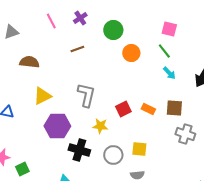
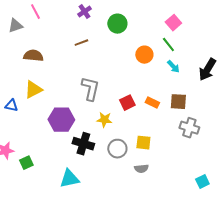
pink line: (51, 21) -> (35, 12), moved
pink square: (169, 29) -> (173, 23), turned 35
orange circle: (131, 53) -> (144, 55), moved
yellow triangle: (42, 96) -> (33, 90), moved

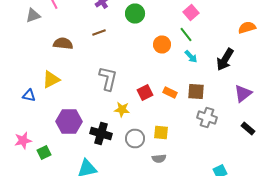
brown semicircle: (33, 56) -> (63, 44), moved
purple hexagon: (61, 120) -> (69, 122), moved

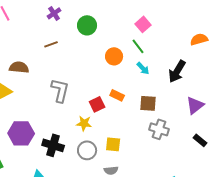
brown semicircle: (63, 44) -> (19, 67), moved
orange rectangle: (170, 92) -> (117, 95), moved
yellow star: (122, 110) -> (84, 123), moved

